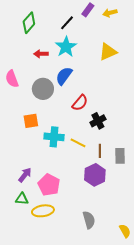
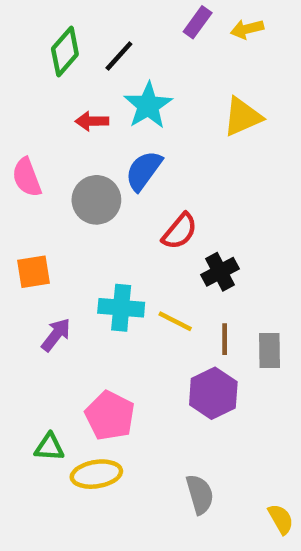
black line: (67, 23) -> (119, 56), moved
orange square: (31, 121) -> (33, 272), moved
purple arrow: (25, 175) -> (56, 335), moved

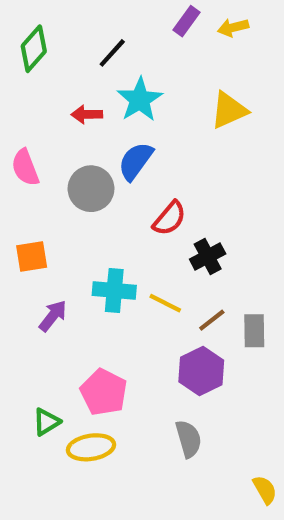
green diamond: (65, 51) -> (34, 49), moved
brown line: (225, 339) -> (212, 320), turned 52
green triangle: (49, 447) -> (46, 422), turned -36
gray semicircle: (200, 494) -> (189, 439), moved

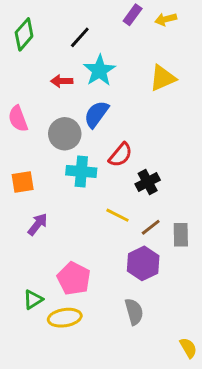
cyan cross: (114, 290) -> (81, 171), moved

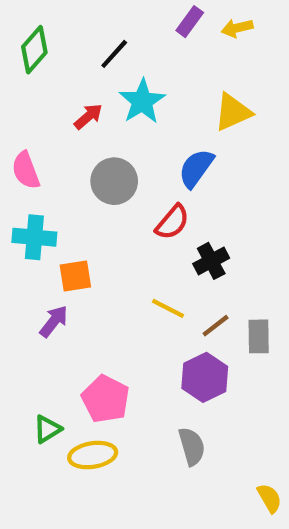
red arrow: (62, 81) -> (88, 116), turned 140
blue semicircle: (96, 114) -> (196, 168), moved
gray circle: (65, 134) -> (114, 181), moved
cyan cross: (81, 171) -> (34, 237), moved
orange square: (23, 182) -> (75, 276), moved

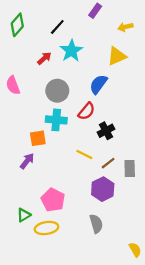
yellow arrow: (237, 28) -> (125, 27), moved
cyan cross: (34, 237) -> (56, 120), moved

